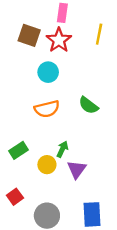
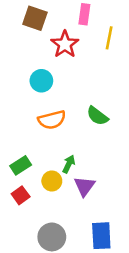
pink rectangle: (62, 13) -> (84, 14), moved
brown square: (29, 35) -> (35, 18), moved
cyan circle: (48, 72) -> (41, 81), moved
red square: (15, 197) -> (21, 195), moved

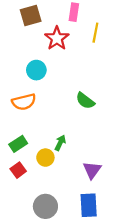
brown square: (35, 18) -> (31, 16), turned -35
orange semicircle: (52, 120) -> (24, 102), moved
purple triangle: (84, 186) -> (92, 170), moved

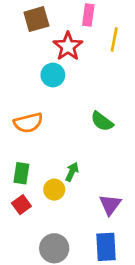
cyan circle: (36, 70) -> (53, 75), moved
green rectangle: (18, 144) -> (21, 173), turned -48

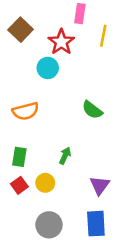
brown square: (36, 19) -> (21, 30), moved, turned -30
yellow circle: (54, 190) -> (45, 183), moved

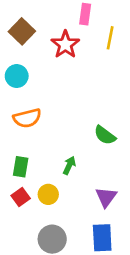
cyan circle: (48, 68) -> (17, 76), moved
green semicircle: (92, 110) -> (105, 135), moved

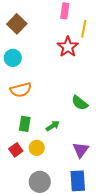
red star: (65, 44) -> (68, 47), moved
green arrow: (69, 165) -> (53, 126), turned 32
green rectangle: (21, 167) -> (25, 124), moved

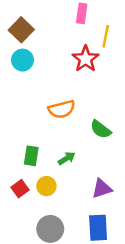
cyan circle: (13, 58) -> (23, 60), moved
orange semicircle: (21, 90) -> (62, 109), moved
purple triangle: (81, 150) -> (102, 189), turned 36

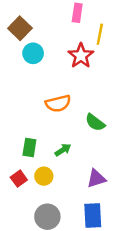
cyan circle: (23, 60) -> (33, 53), moved

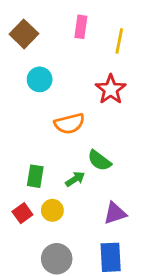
pink rectangle: (77, 13) -> (81, 27), moved
cyan circle: (33, 53) -> (40, 79), moved
red star: (81, 56) -> (111, 89), moved
green semicircle: (95, 122) -> (99, 161), moved

